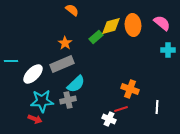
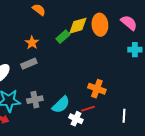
gray rectangle: (62, 64) -> (29, 64), size x0.7
cyan semicircle: (76, 84) -> (61, 105), moved
white line: (157, 107) -> (124, 116), moved

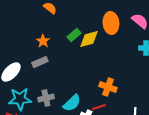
yellow diamond: (78, 26) -> (89, 39), moved

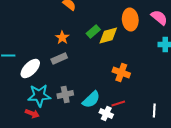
orange cross: (108, 87) -> (121, 72), moved

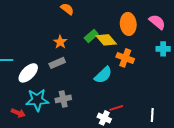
yellow diamond: (108, 36) -> (106, 40), turned 65
orange cross: (121, 72) -> (125, 58), moved
cyan semicircle: (91, 100) -> (103, 75), moved
red arrow: (32, 114) -> (18, 113), moved

